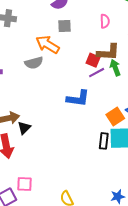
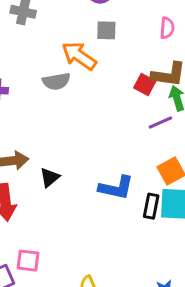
purple line: (97, 73) -> (160, 122), moved
blue L-shape: (78, 98) -> (116, 188), moved
black triangle: (24, 128) -> (50, 177), moved

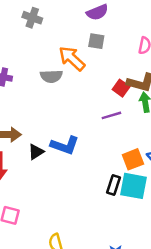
purple line: (160, 122) -> (111, 115), moved
blue L-shape: (116, 188) -> (65, 145), moved

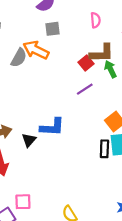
gray semicircle: (51, 76) -> (19, 58), moved, turned -42
red square: (121, 88) -> (86, 63), turned 32

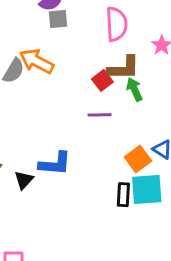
pink semicircle: (95, 20) -> (116, 24), size x1.6
gray square: (52, 29) -> (58, 19), moved
purple line: (85, 89) -> (100, 115), turned 30

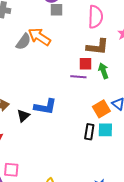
red square: (102, 80) -> (85, 64), moved, turned 32
green arrow: (134, 89) -> (103, 71), moved
cyan square: (147, 189) -> (105, 130), size x0.7

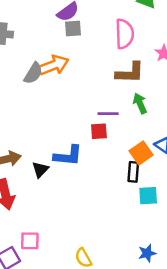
orange arrow: (39, 37) -> (54, 65), turned 130
red square: (85, 64) -> (99, 131), moved
cyan square: (105, 130) -> (148, 196), moved
black rectangle: (89, 132) -> (133, 172), moved

